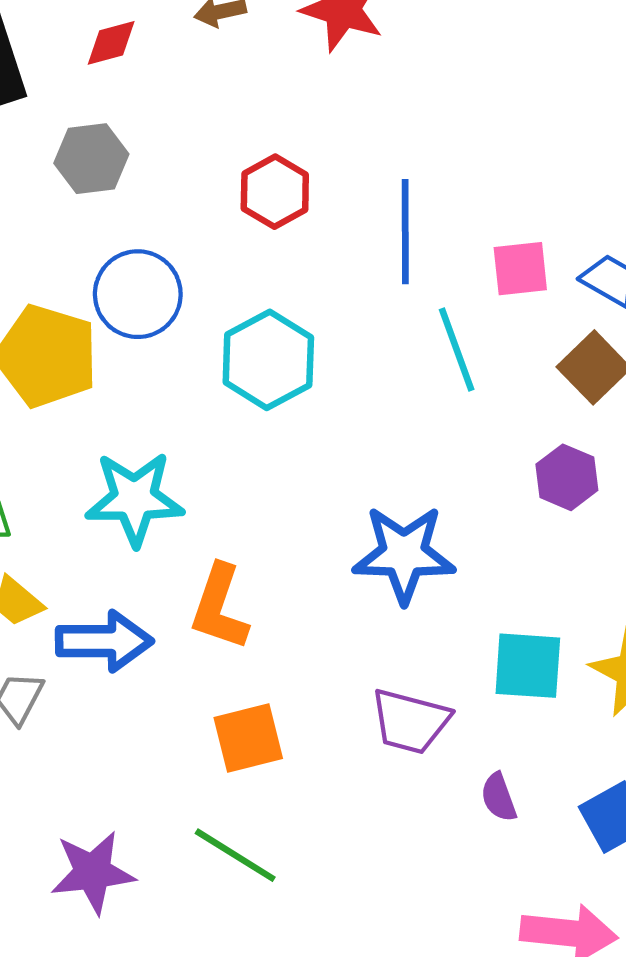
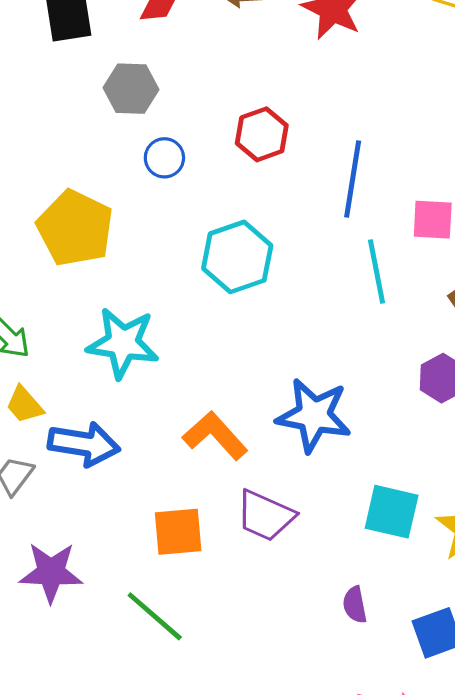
blue circle: (138, 294) -> (164, 158), moved, size x0.6
orange L-shape: (219, 607) -> (215, 436), moved, turned 110
purple trapezoid: (410, 721) -> (265, 516), moved
purple star: (93, 872) -> (51, 572), moved

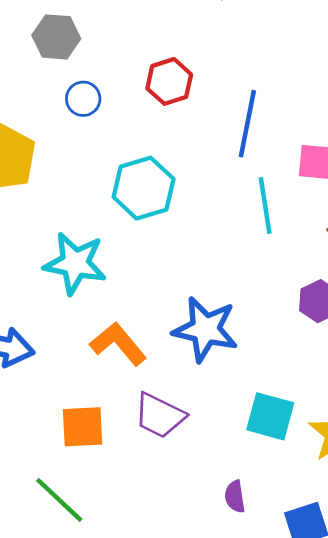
cyan star: (123, 343) -> (75, 263), moved

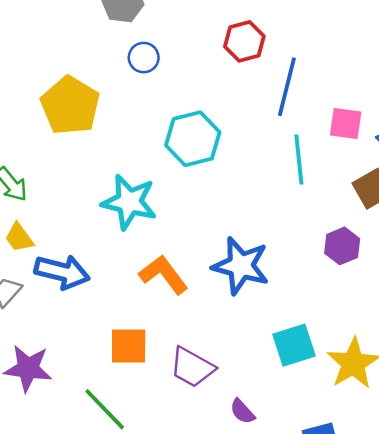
red hexagon: (169, 81) -> (244, 41), moved
purple trapezoid: (160, 416) -> (192, 367), moved
cyan square: (270, 416) -> (294, 345), turned -36
purple semicircle: (235, 497) -> (242, 411), moved, turned -36

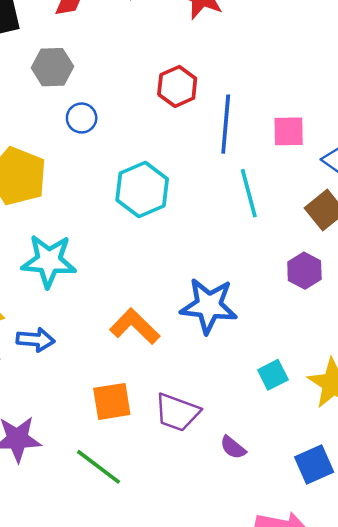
pink square: (346, 123) -> (289, 131), moved
cyan star: (129, 202) -> (49, 261), moved
blue arrow: (62, 272) -> (36, 340), size x0.7
cyan square: (294, 345) -> (273, 375), size x0.7

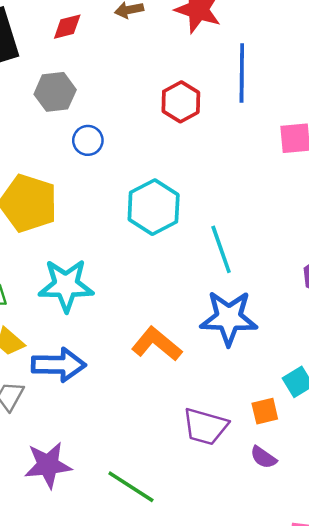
blue line: (226, 124) -> (242, 73), moved
cyan line: (249, 193) -> (221, 249), moved
blue arrow: (36, 340) -> (59, 365), size x1.4
orange square: (112, 401) -> (265, 411), moved, size x0.7

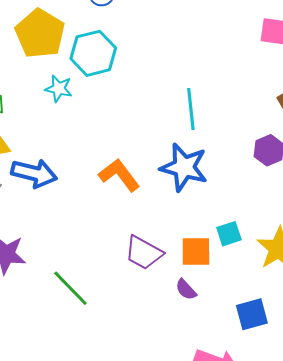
cyan hexagon: (154, 207) -> (93, 53), moved
cyan star: (66, 285) -> (59, 89), moved, size x0.6
orange square: (265, 411) -> (196, 251), size x1.4

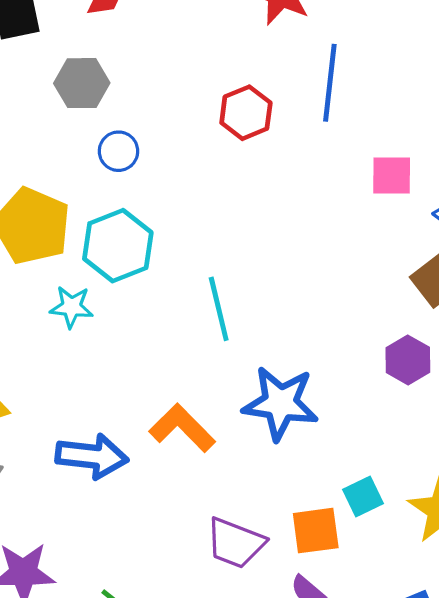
cyan line: (191, 109) -> (219, 309), moved
blue arrow: (34, 173) -> (92, 456), moved

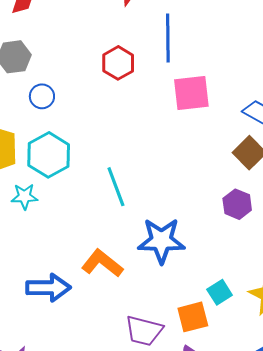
pink square: (392, 175) -> (191, 93), moved, size x1.4

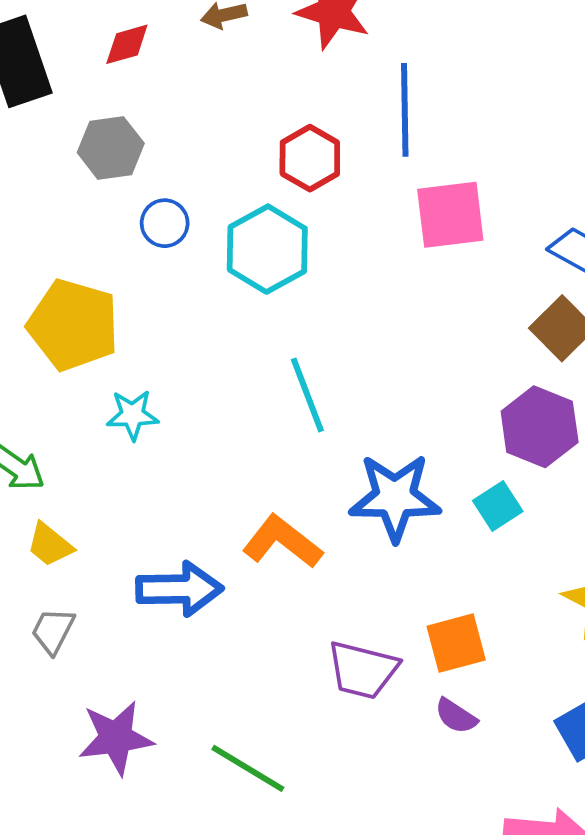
cyan hexagon: (49, 155) -> (267, 249), moved
purple hexagon: (237, 204) -> (540, 427), size x1.4
cyan square: (220, 292) -> (498, 506), moved

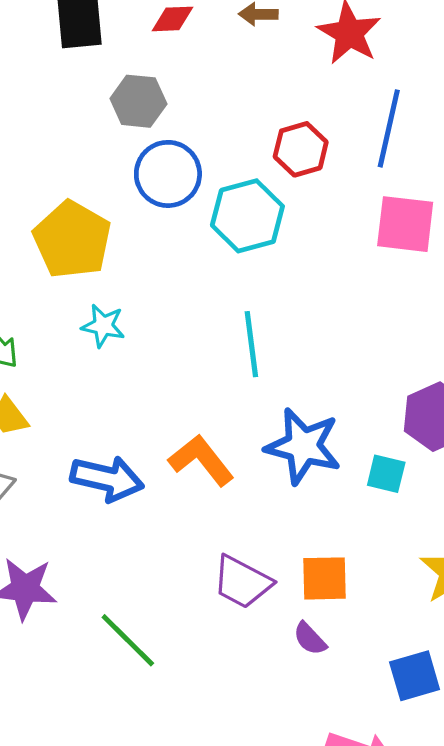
blue circle: (165, 223) -> (168, 174), size x1.6
cyan square: (498, 506) -> (386, 474), turned 33

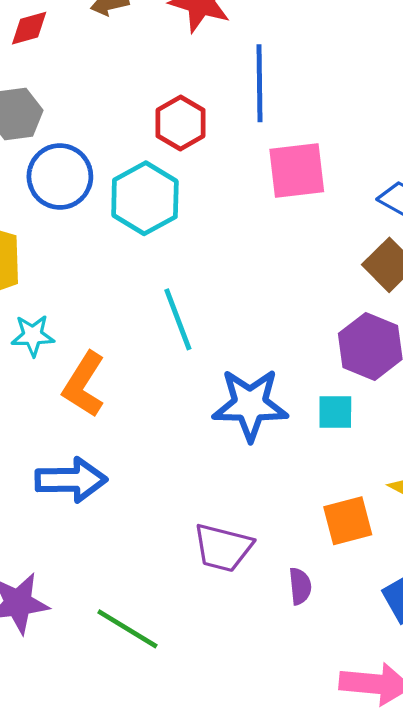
orange L-shape: (201, 460) -> (84, 385), moved, turned -96
orange square: (325, 578) -> (348, 521), moved
purple semicircle: (310, 639) -> (300, 586), turned -129

